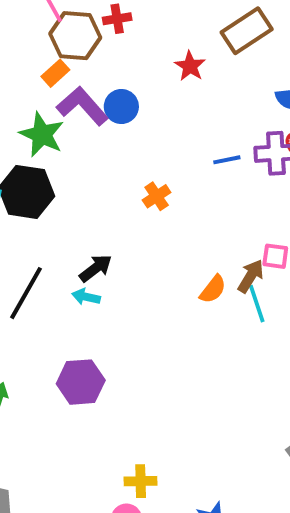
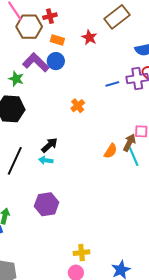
orange rectangle: (55, 73) -> (57, 40), moved, turned 64
green star: (42, 135) -> (16, 79), size x0.7

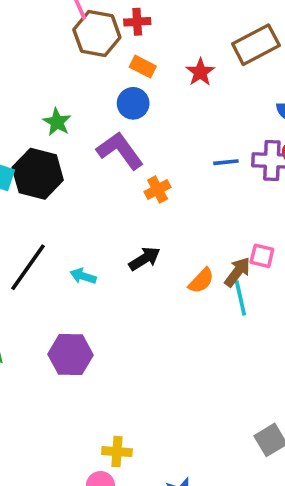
purple L-shape: (36, 62) -> (120, 151), moved
black arrow: (49, 145) -> (145, 259), moved

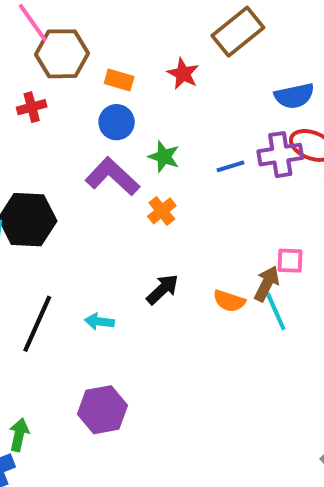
red cross: (137, 22) -> (32, 107), moved
green star: (57, 122) -> (164, 157), moved
orange semicircle: (201, 281) -> (229, 301), turned 76

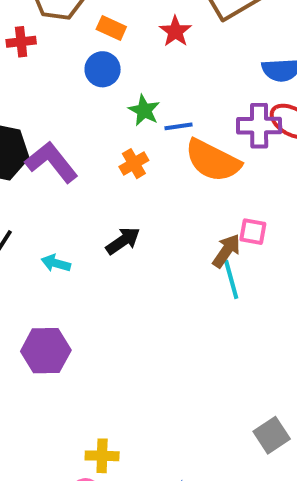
blue line: (230, 166) -> (178, 126), moved
purple L-shape: (112, 177) -> (51, 162), moved
orange semicircle: (229, 301) -> (213, 161), moved, size x1.8

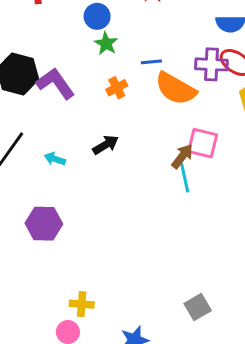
green star: (144, 110) -> (106, 44), moved
pink square: (253, 232) -> (203, 143), size x1.5
gray square: (272, 435) -> (198, 307), moved

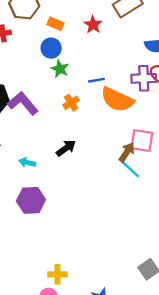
cyan line: (185, 178) -> (130, 169), turned -30
purple hexagon: (44, 224) -> (31, 200), moved

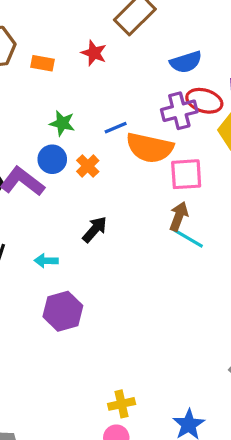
blue circle: (51, 48) -> (52, 159), moved
pink square: (142, 140) -> (186, 174), moved

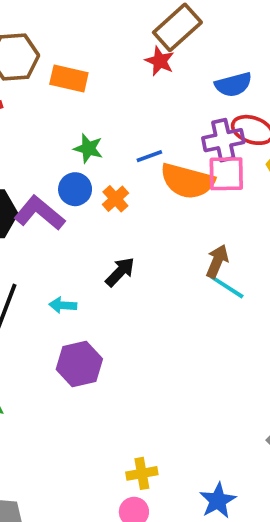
red star: (94, 53) -> (160, 61), moved
orange rectangle: (43, 63) -> (69, 79), size x1.4
pink square: (186, 174) -> (226, 174), moved

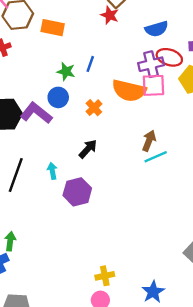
blue line: (149, 156) -> (90, 64), moved, turned -49
orange cross: (115, 199) -> (94, 108), moved
cyan line: (227, 287) -> (156, 157), turned -55
cyan arrow: (63, 305) -> (52, 171), turned 77
purple hexagon: (79, 364) -> (77, 192), moved

